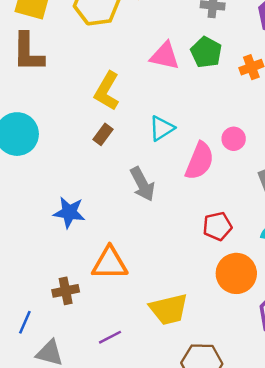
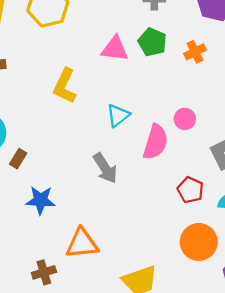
brown rectangle: (103, 134) -> (18, 159), moved
red pentagon: (217, 226) -> (190, 190), moved, turned -30

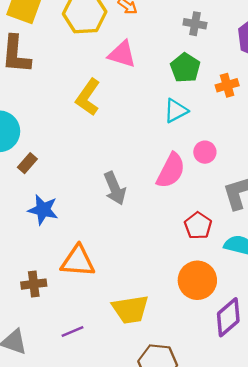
pink triangle: (115, 49) -> (122, 54), moved
cyan triangle: (118, 115) -> (176, 111), moved

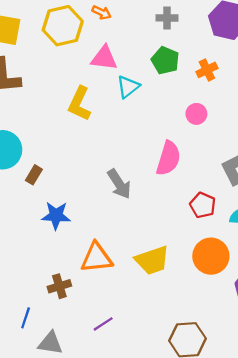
cyan triangle: (176, 111) -> (128, 87), moved
pink circle: (205, 152) -> (196, 114), moved
yellow trapezoid: (130, 309) -> (152, 260), moved

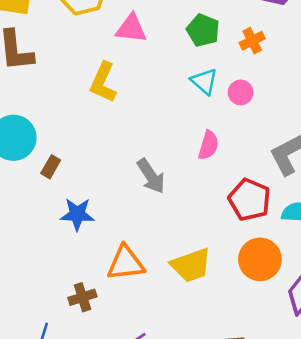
cyan triangle: (128, 87) -> (204, 81), moved, turned -40
pink semicircle: (168, 158) -> (208, 145), size x0.7
red pentagon: (203, 205) -> (249, 200), size x1.4

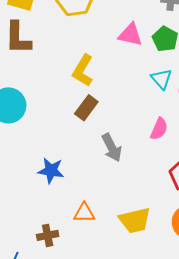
pink triangle: (131, 28) -> (130, 35), moved
brown rectangle: (51, 167) -> (86, 108), moved, size x1.4
orange triangle: (126, 263) -> (84, 213), size x0.7

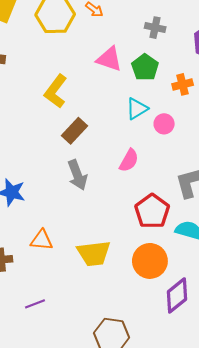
cyan triangle: (161, 79) -> (137, 109), turned 35
brown rectangle: (86, 108) -> (74, 131), moved

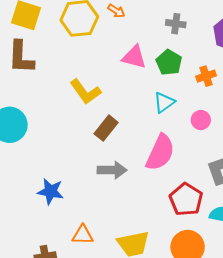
yellow L-shape: (56, 91) -> (85, 92), turned -68
pink circle: (164, 124) -> (201, 120), moved
pink semicircle: (129, 160) -> (160, 152), size x1.6
gray arrow: (77, 175) -> (112, 170), turned -64

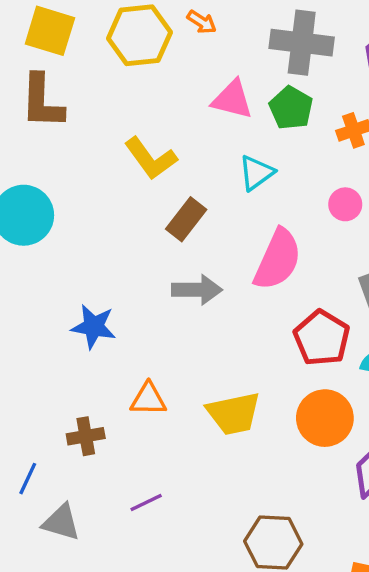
gray cross: (176, 24) -> (302, 43), size x1.8
cyan triangle: (164, 102) -> (256, 173), moved

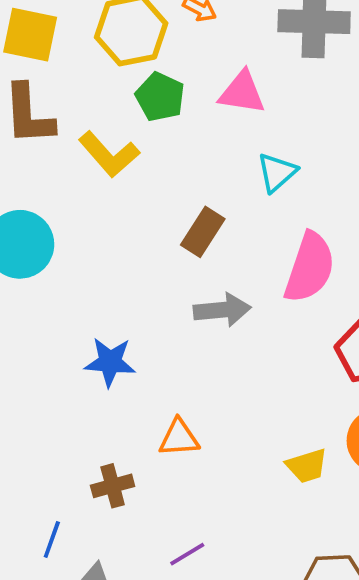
green pentagon: (291, 108) -> (160, 97), moved
yellow L-shape: (151, 158) -> (109, 154), moved
yellow trapezoid: (234, 413) -> (307, 466), moved, size x0.7

